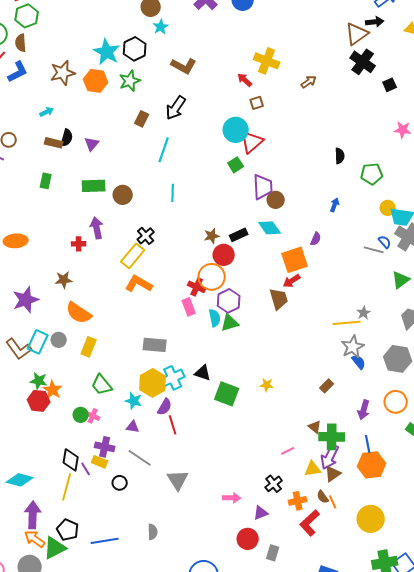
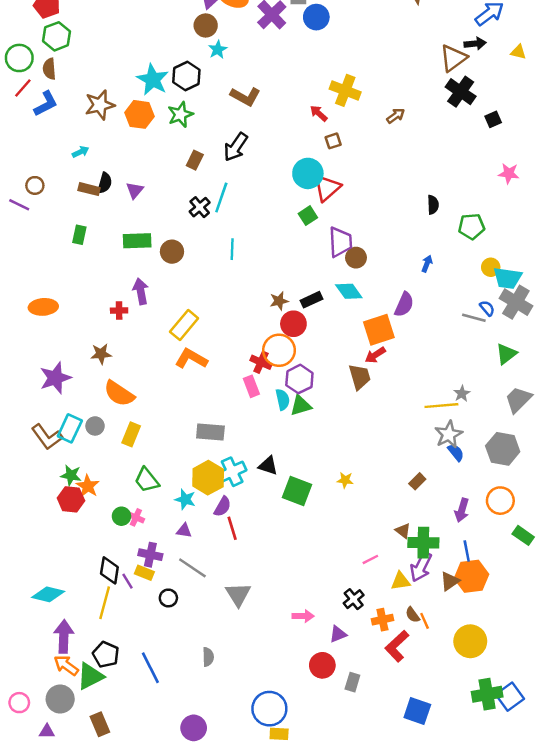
black cross: (146, 236) -> (200, 207), moved
purple semicircle: (316, 239) -> (404, 305), size x1.5
brown triangle: (333, 474) -> (450, 581), moved
blue line: (105, 541) -> (150, 668), turned 72

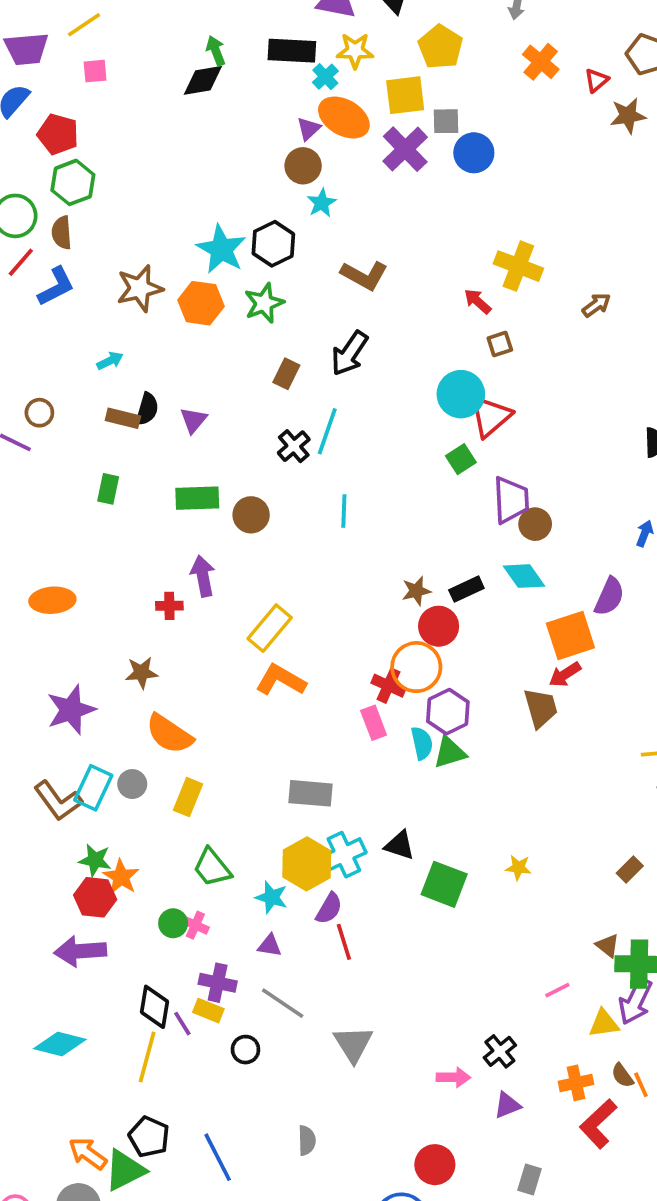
black cross: (354, 599) -> (500, 1051), moved
purple arrow: (64, 636) -> (80, 951), moved, turned -96
red circle: (322, 665) -> (435, 1165), moved

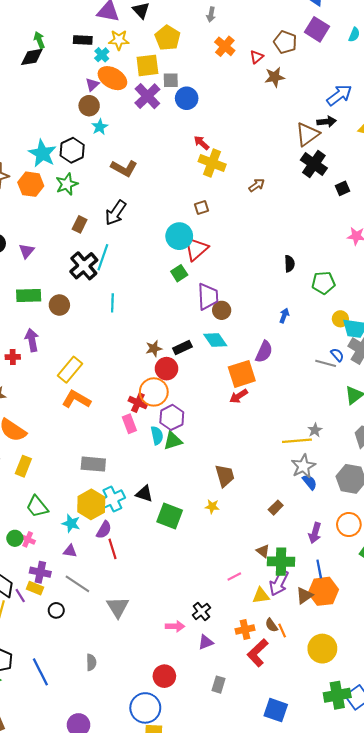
black rectangle: (292, 51) -> (83, 40), size x0.7
red arrow: (478, 301) -> (201, 143), moved
black cross: (294, 446) -> (84, 266), size x1.5
brown trapezoid: (541, 708) -> (225, 476), moved

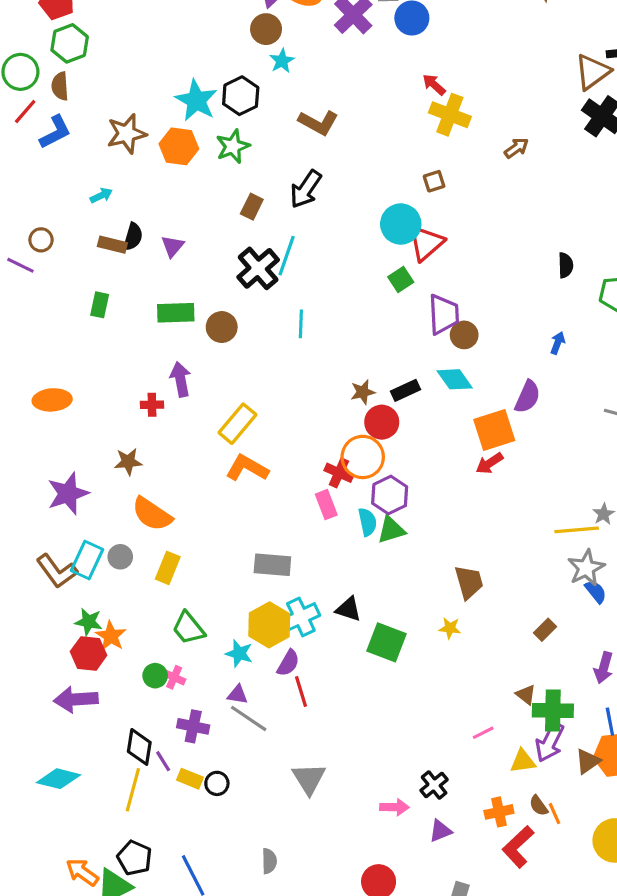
gray line: (77, 584) -> (249, 718), moved
yellow rectangle: (35, 588) -> (190, 779), moved

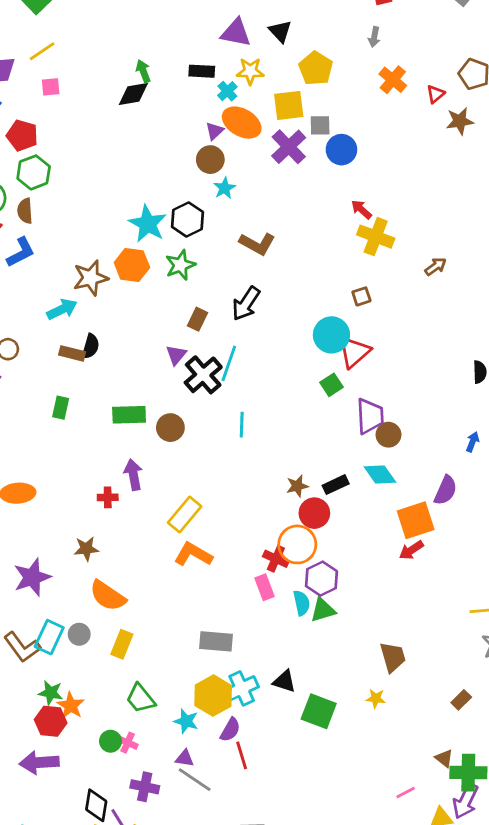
brown star: (127, 134) -> (91, 278), moved
cyan arrow: (101, 195) -> (62, 309), size x1.5
purple triangle: (173, 246) -> (176, 355), moved

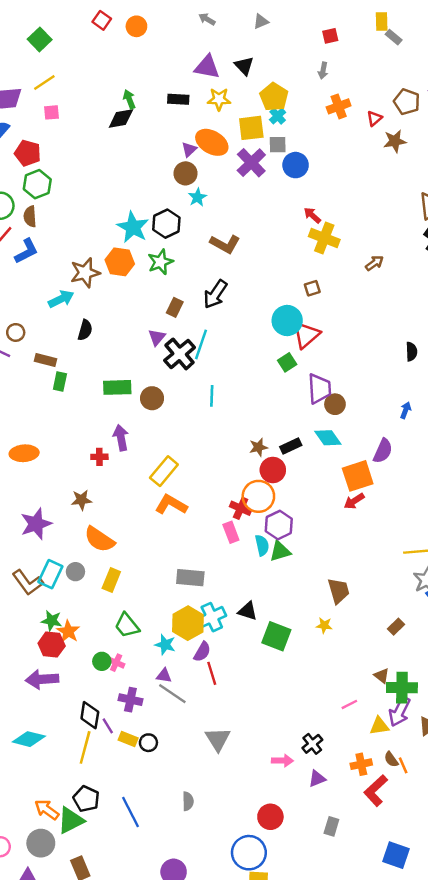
orange cross: (393, 80) -> (339, 106), turned 30
cyan cross: (227, 91) -> (278, 116), moved
brown rectangle: (72, 353) -> (46, 360), moved

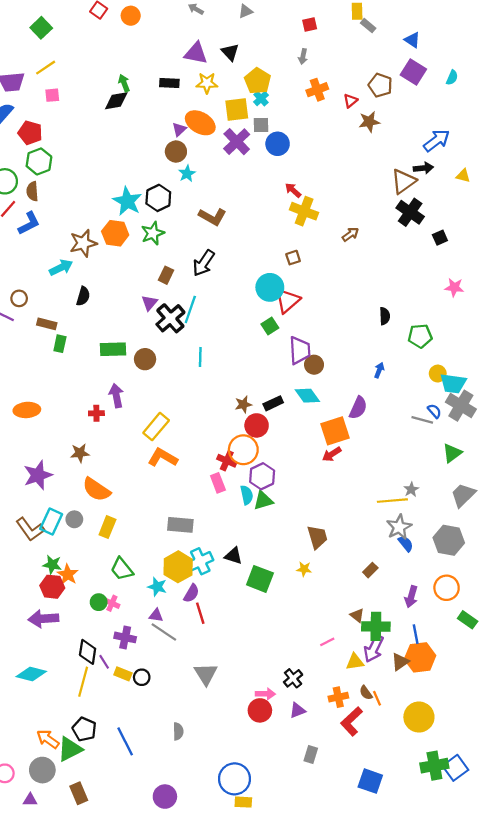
red circle: (270, 817) -> (260, 710), moved

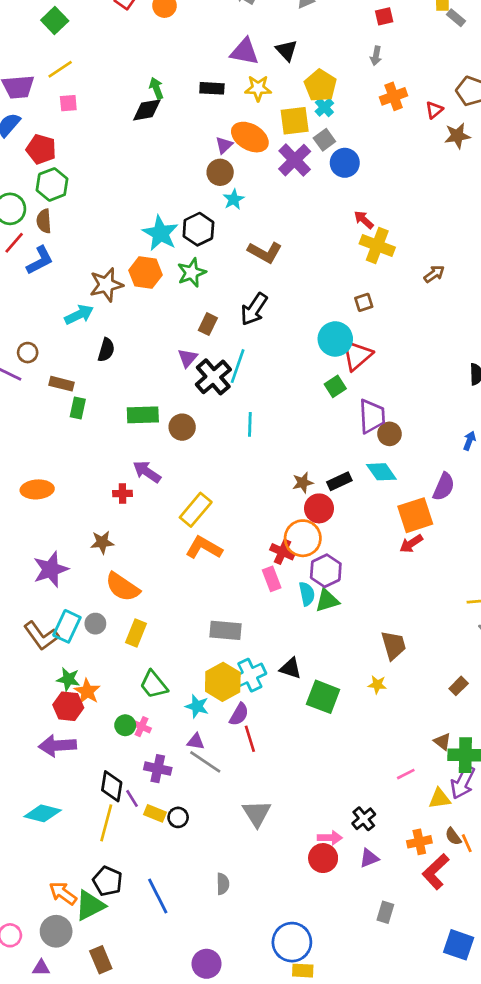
gray square: (261, 125) -> (324, 140), turned -35
purple arrow: (116, 396) -> (147, 472), turned -45

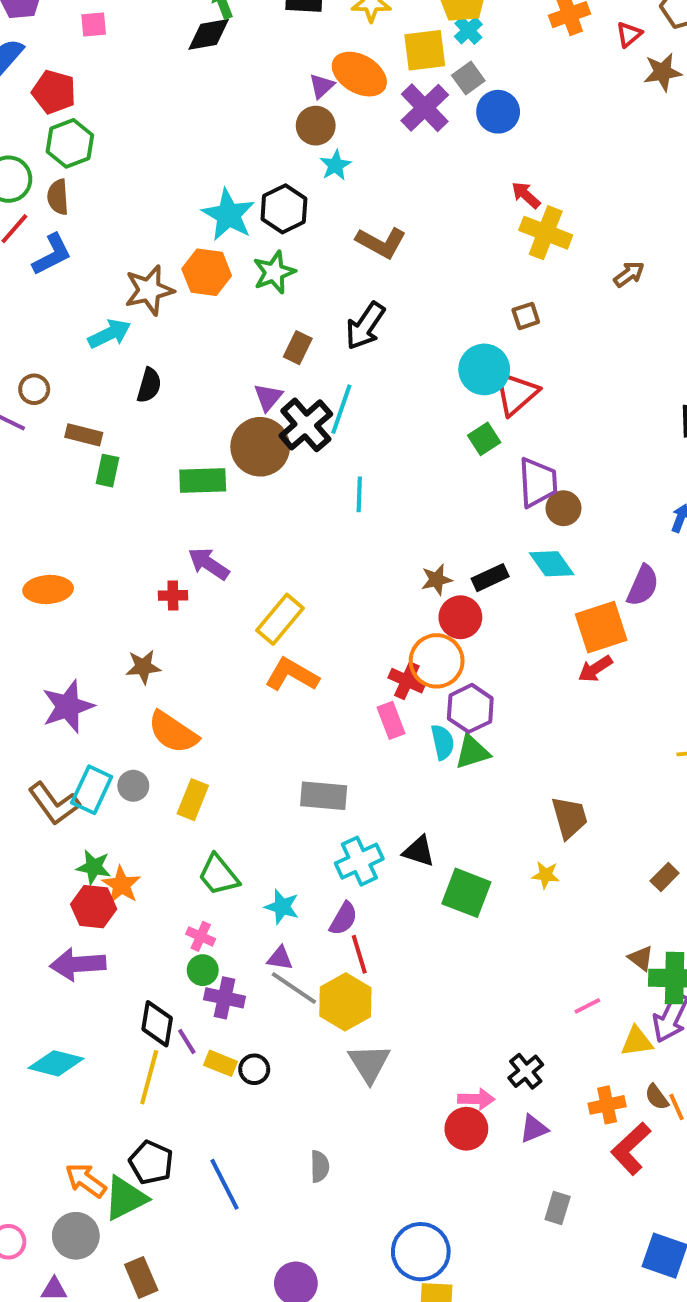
brown circle: (182, 427) -> (260, 447), moved, size x1.5
yellow hexagon: (223, 682) -> (345, 1002), moved
green circle: (125, 725) -> (203, 970), moved

